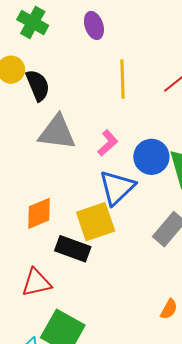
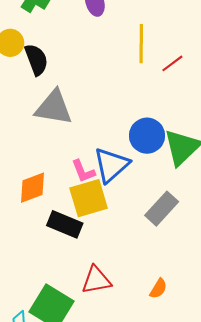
yellow line: (123, 79) -> (141, 44), moved
pink L-shape: (108, 143) -> (83, 171), moved, turned 108
red triangle: (36, 283) -> (96, 280), moved

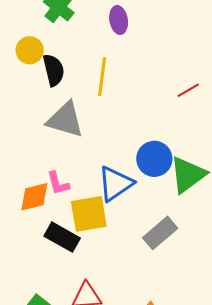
yellow line: (141, 44) -> (102, 77), moved
pink L-shape: (83, 171) -> (58, 183), moved

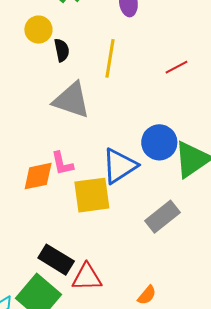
black semicircle: (54, 70) -> (62, 50), size x0.7
red line: (188, 90) -> (176, 67), moved
black rectangle: (62, 237) -> (56, 260), moved

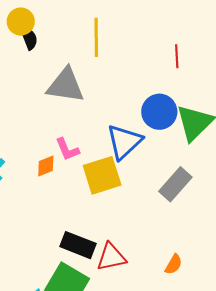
black semicircle: (62, 50) -> (29, 38), moved
red line: (176, 67) -> (177, 56), moved, turned -55
orange diamond: (38, 176) -> (46, 166), size x0.7

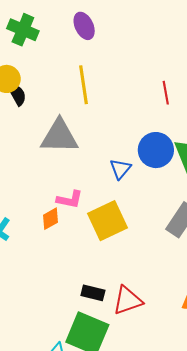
blue triangle: (124, 142) -> (120, 169), moved, size x0.6
pink L-shape: (67, 149) -> (70, 199), turned -48
black rectangle: (78, 245) -> (93, 293), size x0.7

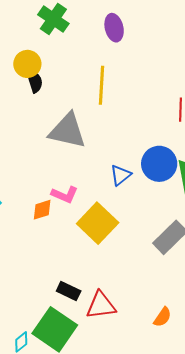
yellow square: (108, 221) -> (98, 223), turned -33

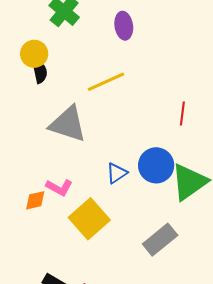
yellow line: (102, 85) -> (106, 82), turned 57

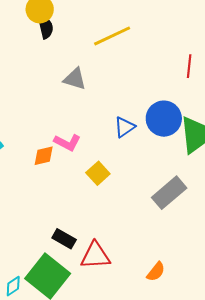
gray triangle: (68, 124) -> (75, 79), size x0.6
yellow square: (89, 219) -> (98, 173), size x0.6

